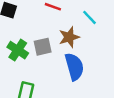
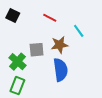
green cross: (18, 50) -> (18, 62), moved

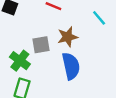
cyan line: (79, 31) -> (99, 18), moved

